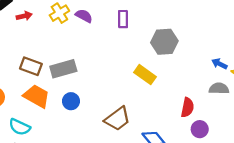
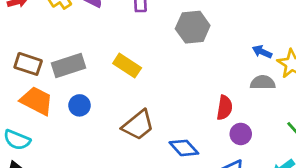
yellow rectangle: (145, 75) -> (127, 66), moved

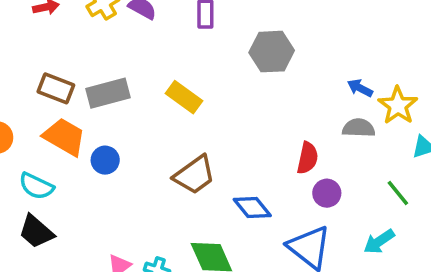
blue circle: (80, 105) -> (105, 160), moved

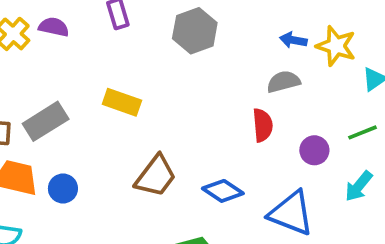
gray semicircle: (359, 128) -> (283, 82), moved
purple circle: (327, 193) -> (314, 150), moved
green line: (398, 193) -> (363, 132), turned -56

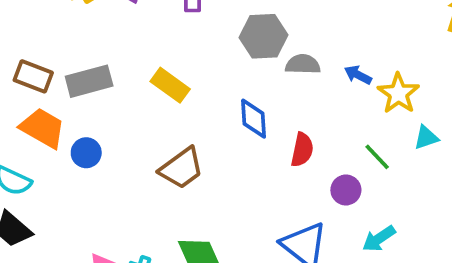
gray semicircle: (283, 82) -> (303, 64), moved
green line: (363, 132) -> (377, 157), moved, turned 52
blue diamond: (223, 191) -> (254, 119), moved, turned 36

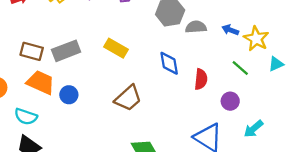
green line: (377, 157) -> (240, 68), moved

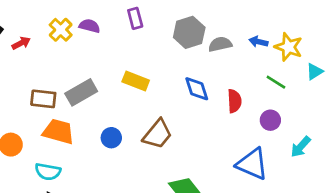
blue circle: (69, 95) -> (111, 138), moved

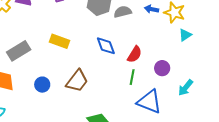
cyan triangle: (315, 72) -> (185, 35), moved
green line: (276, 82) -> (132, 77), moved, turned 70
red semicircle: (234, 101) -> (135, 54), turned 36

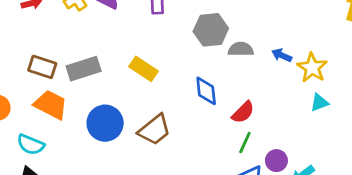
purple circle: (162, 68) -> (276, 161), moved
green line: (132, 77) -> (245, 142), moved
blue circle: (42, 85) -> (105, 123), size x1.6

